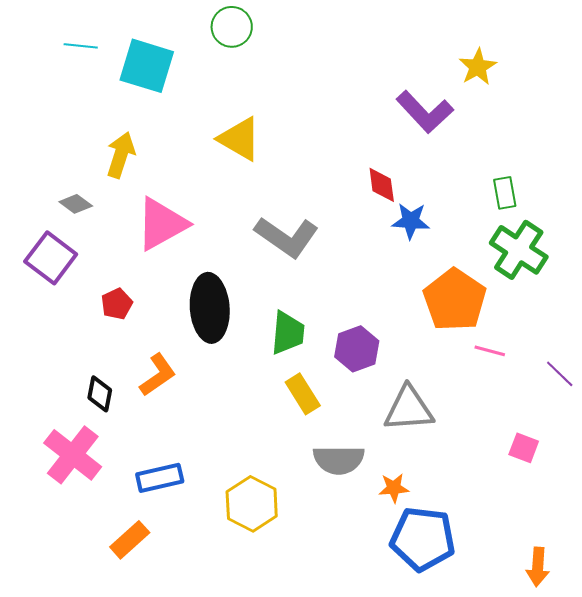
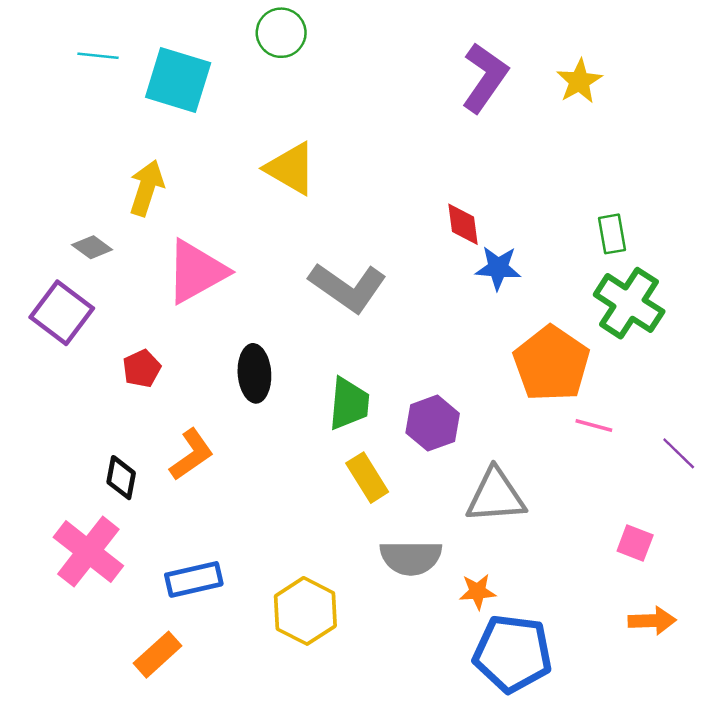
purple L-shape: (425, 112) -> (485, 78), moved, turned -102
black ellipse: (210, 308) -> (254, 373), size x0.7
orange arrow: (538, 567) -> (652, 621), moved, turned -96

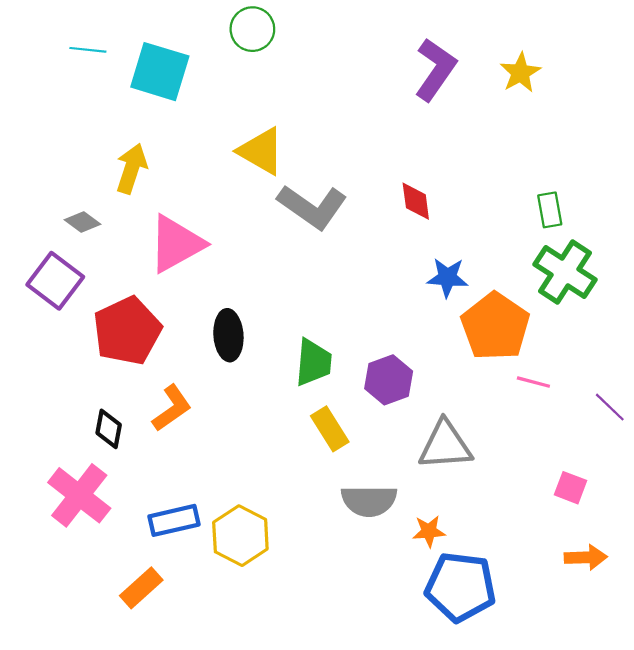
blue star: (498, 268) -> (447, 277), moved
gray L-shape: (348, 287) -> (312, 207), moved
red pentagon: (142, 369) -> (127, 331), size x2.0
yellow hexagon: (305, 611) -> (240, 536), moved

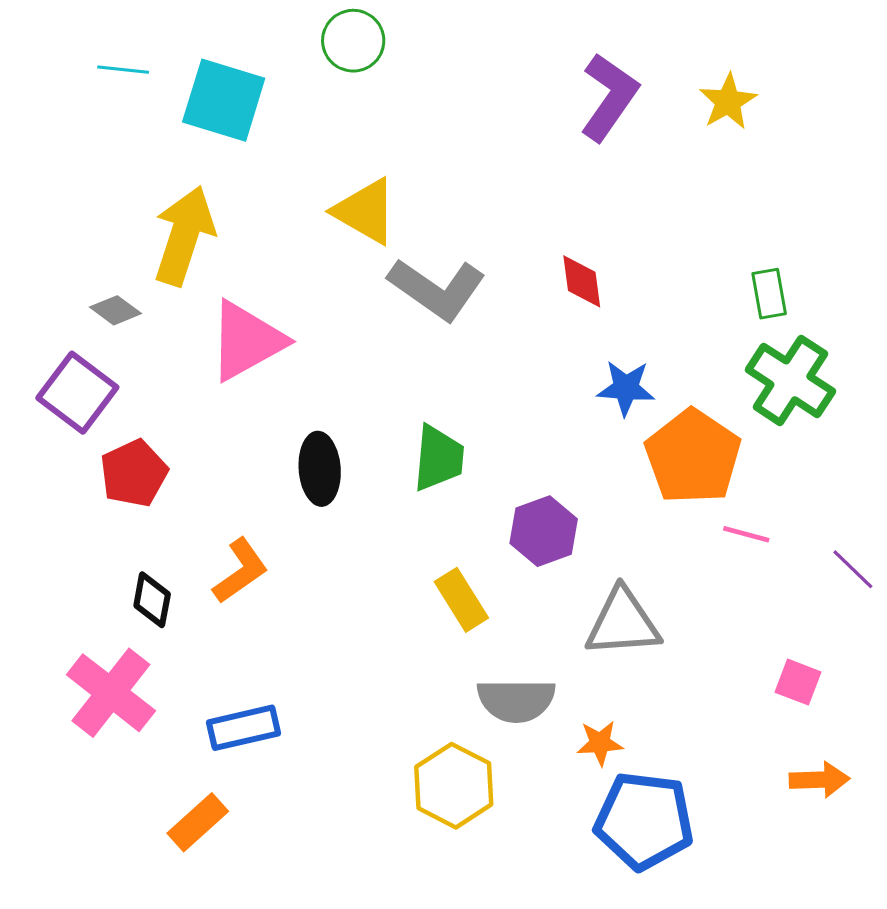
yellow arrow: (132, 169) -> (184, 236), size x1.4
red pentagon: (127, 331) -> (134, 473), moved, size x0.7
green trapezoid: (313, 362) -> (438, 458), moved
yellow hexagon: (240, 536) -> (454, 786), moved

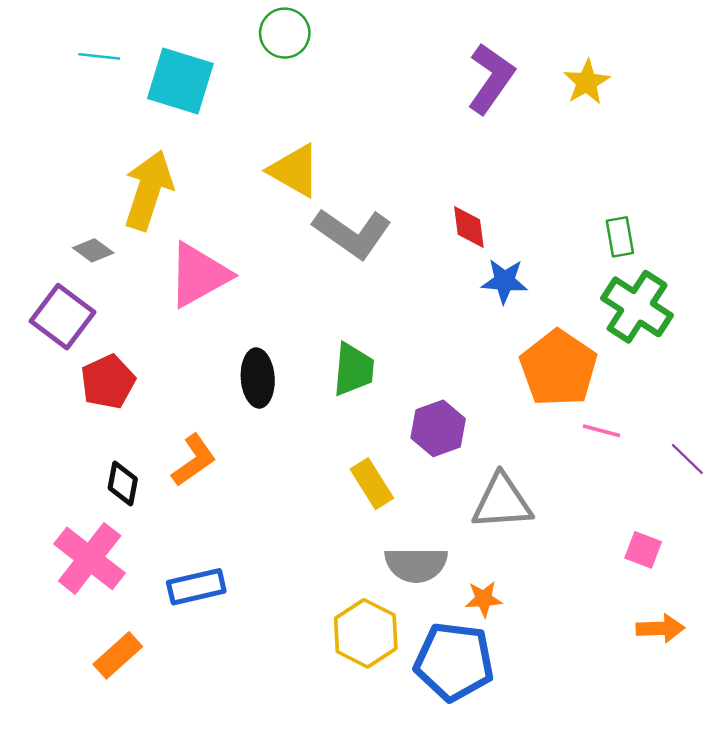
blue star: (626, 388) -> (504, 281), moved
blue pentagon: (644, 821) -> (454, 662), moved
orange rectangle: (198, 822) -> (118, 655), moved

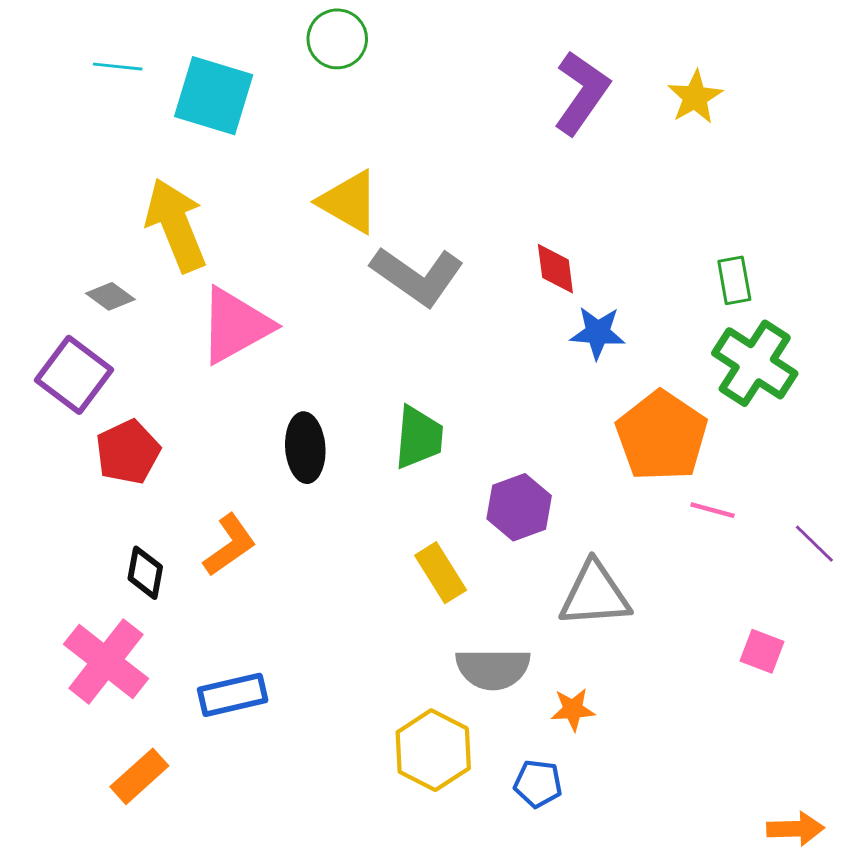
yellow arrow: (148, 190) -> (176, 225), turned -40
orange arrow: (660, 628) -> (795, 829), moved
blue pentagon: (454, 662) -> (538, 784), size x0.5

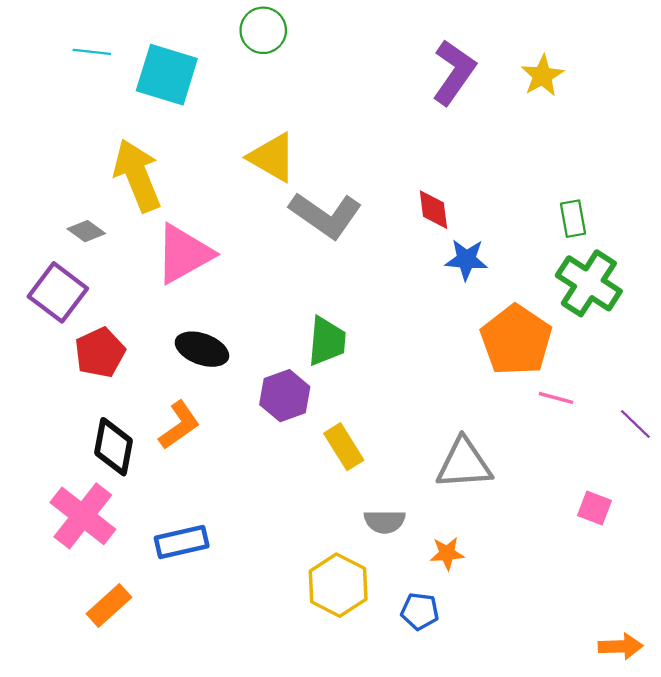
black ellipse: (305, 448) -> (202, 349), moved, turned -66
purple hexagon: (519, 507) -> (285, 396), moved
black diamond: (145, 573) -> (113, 447), size x1.4
gray semicircle: (493, 669) -> (385, 522), size x0.7

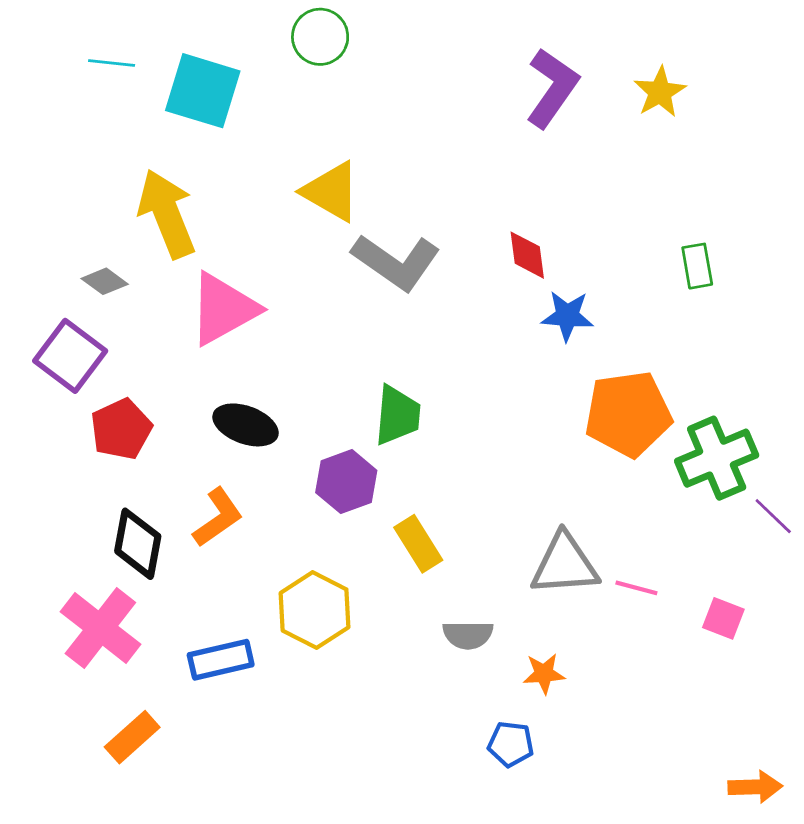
green cross: (589, 283) -> (717, 458), moved, turned 34
orange pentagon: (516, 340) -> (628, 414), turned 30
pink line: (556, 398) -> (636, 588), moved
yellow hexagon: (338, 585) -> (315, 610), moved

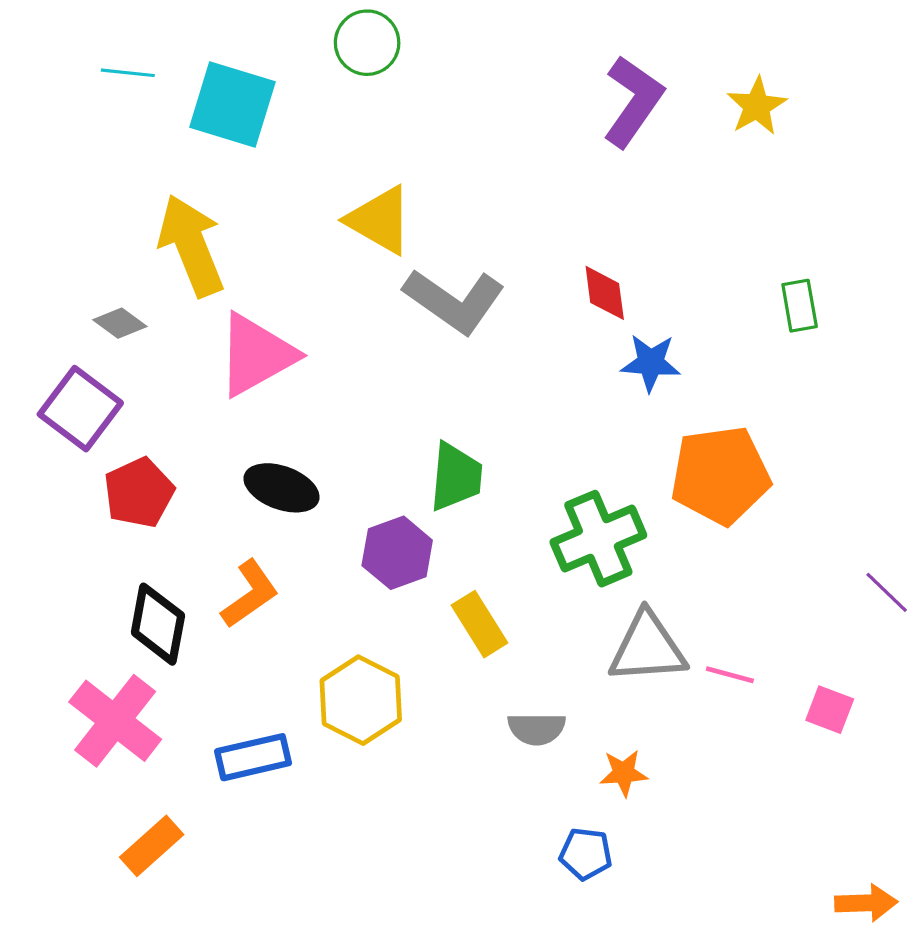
green cross: (717, 458) -> (598, 539), moved

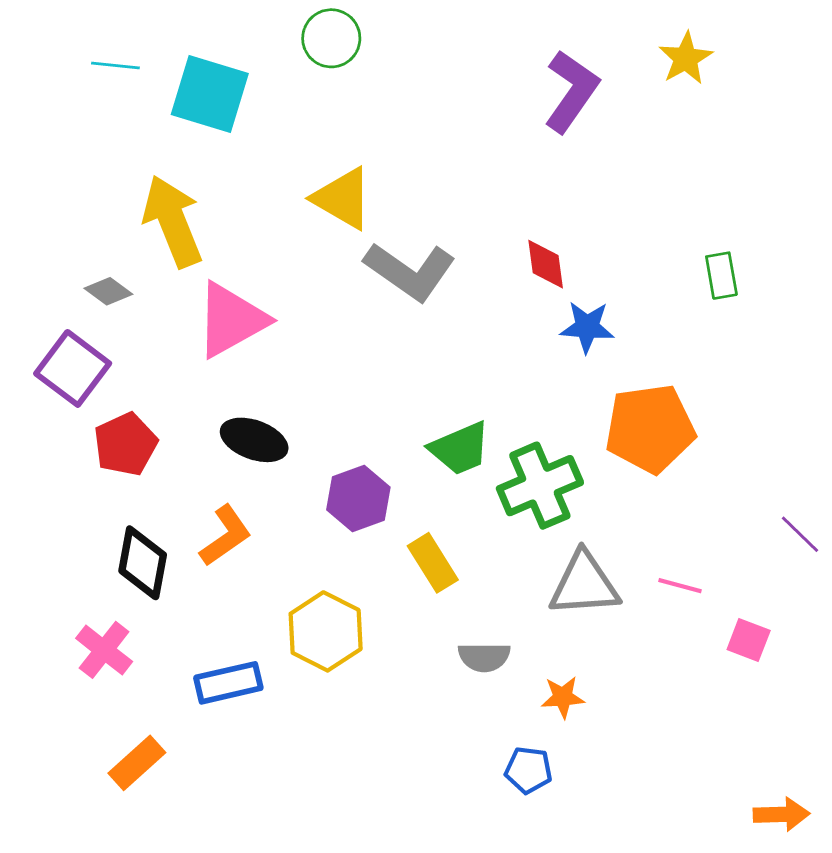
yellow star: (757, 106) -> (686, 58), moved
green trapezoid: (456, 477) -> (460, 448), moved, turned 62
pink line: (730, 675) -> (680, 586), moved
pink cross: (115, 721) -> (104, 650), size x0.7

